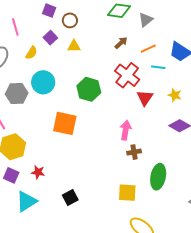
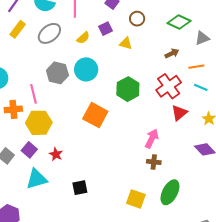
brown circle: (70, 20) -> (137, 19), moved

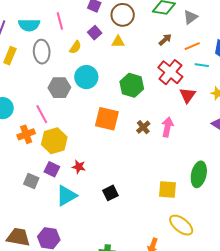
brown circle: (137, 19) -> (123, 15), size x1.5
gray ellipse: (49, 33) -> (42, 52), turned -40
brown cross: (154, 162) -> (143, 127), moved, turned -32

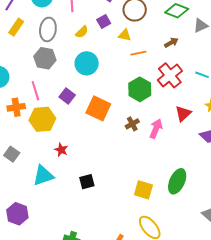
orange line: (192, 46) -> (138, 53), moved
green hexagon: (132, 85) -> (140, 89), moved
gray hexagon: (59, 88) -> (45, 58), moved
red triangle: (187, 95) -> (183, 114), moved
purple square: (52, 169) -> (67, 96), moved

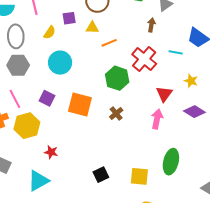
purple square: (104, 22) -> (69, 18), turned 32
brown arrow: (171, 43) -> (151, 25), moved, turned -40
pink arrow: (156, 129) -> (157, 119), moved
black square: (87, 182) -> (101, 175), moved

